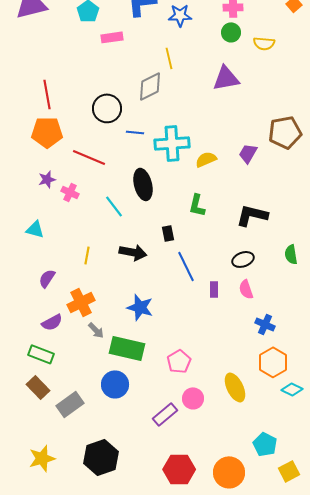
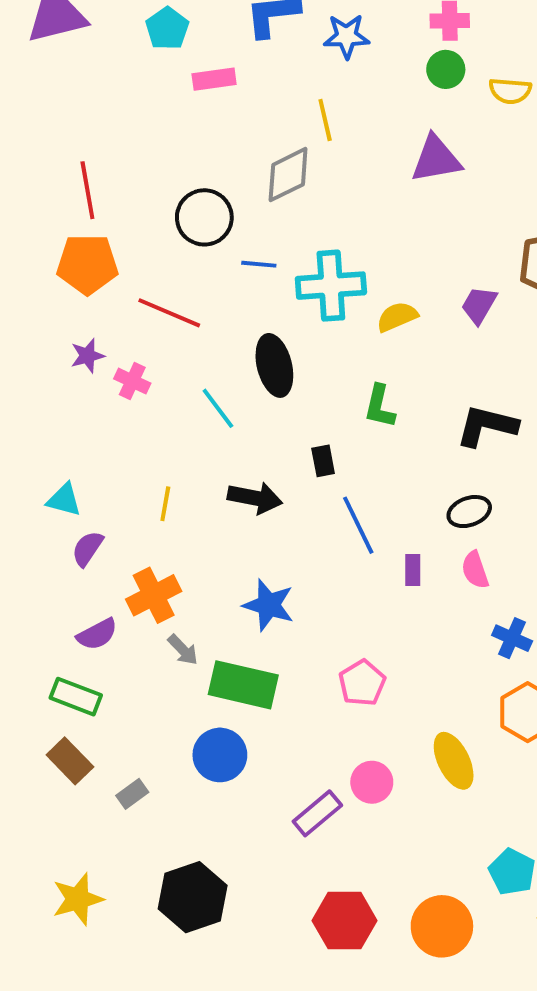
cyan triangle: (35, 229) -> (64, 500), moved
pink pentagon: (179, 361) -> (362, 683), moved
gray rectangle: (70, 404) -> (132, 794), size x0.6

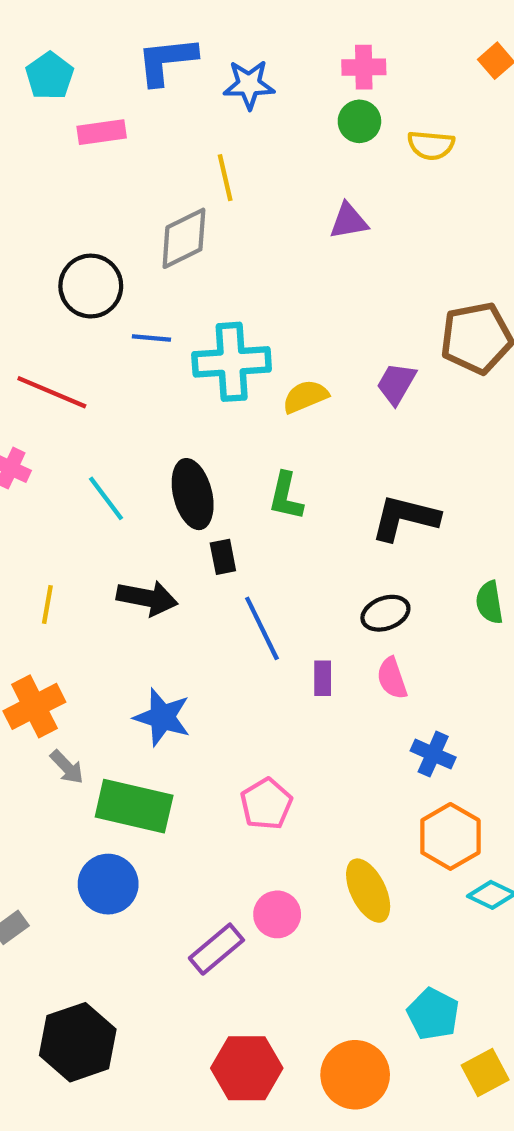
purple triangle: (436, 159) -> (349, 221), size x0.7
black ellipse: (274, 365) -> (193, 494), moved

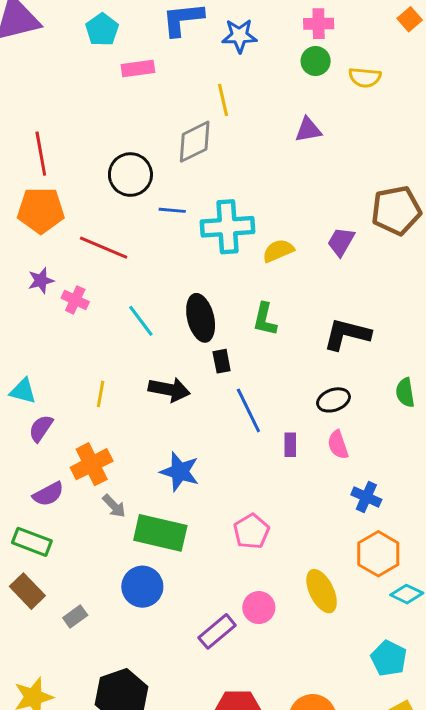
cyan pentagon: (433, 1014) -> (389, 658), moved

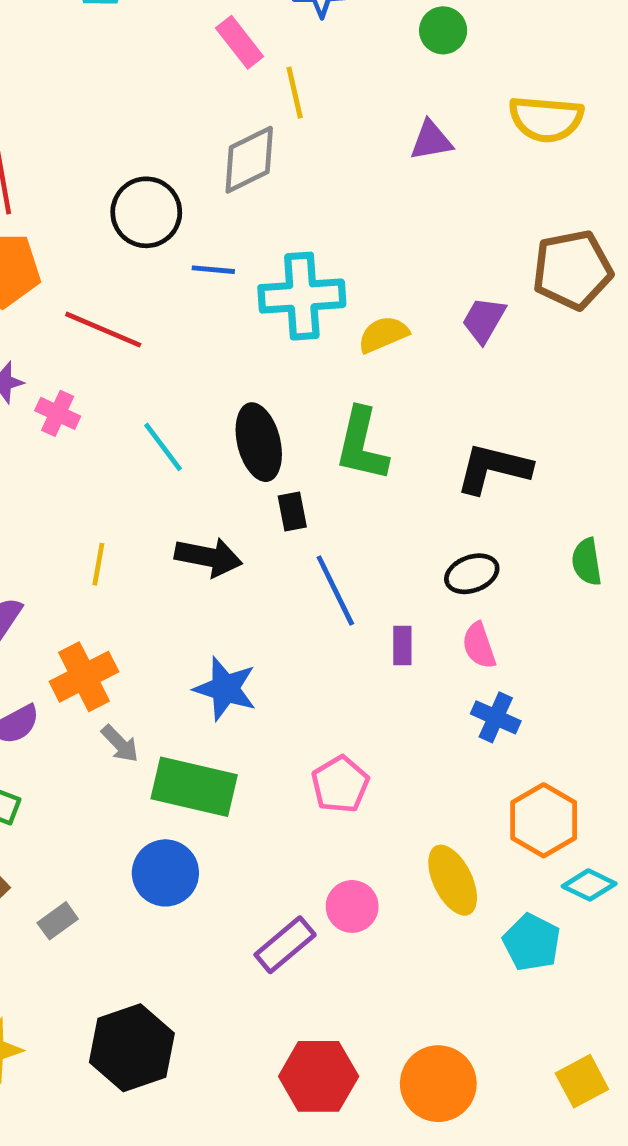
pink rectangle: (138, 68) -> (240, 42), moved, turned 60
yellow semicircle: (365, 77) -> (546, 119), moved, size x1.4
green L-shape: (265, 319) -> (362, 444), size x1.4
blue cross: (366, 497) -> (496, 717), moved
cyan pentagon: (389, 658) -> (532, 942), moved

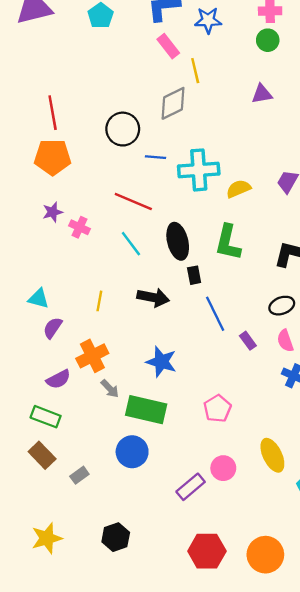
red line: (103, 330) -> (133, 202), moved
purple rectangle: (402, 646) -> (248, 341), turned -36
black hexagon: (132, 1048) -> (116, 537), size x0.7

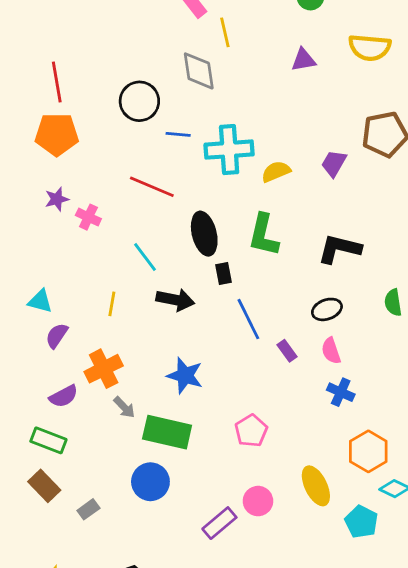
gray diamond: (173, 103) -> (199, 71), turned -72
cyan line: (131, 244) -> (145, 257), moved

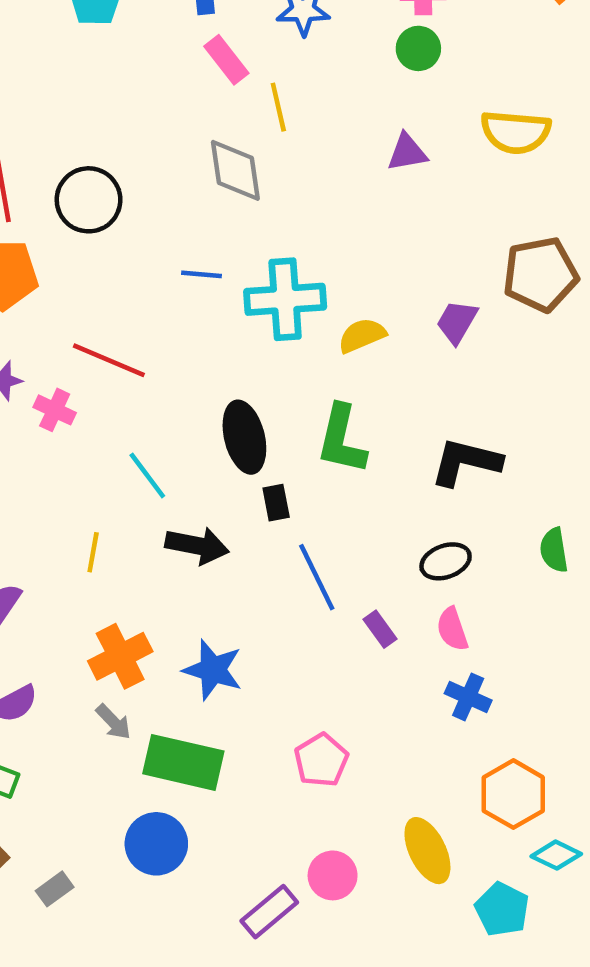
black circle: (139, 101) -> (89, 200), moved
red line: (152, 187) -> (109, 360), moved
orange cross: (104, 369) -> (120, 656), moved

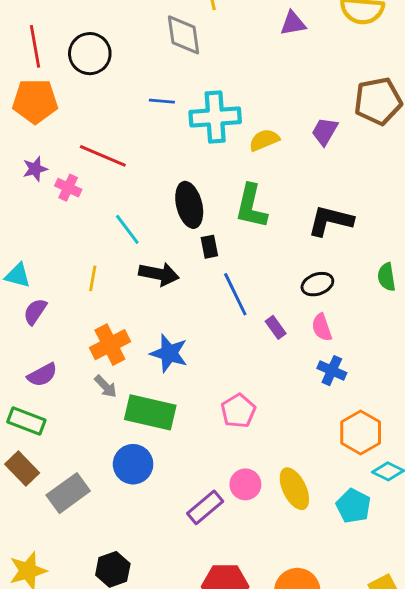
yellow ellipse: (427, 851) -> (294, 489), moved
gray rectangle: (55, 889) -> (68, 493), size x1.8

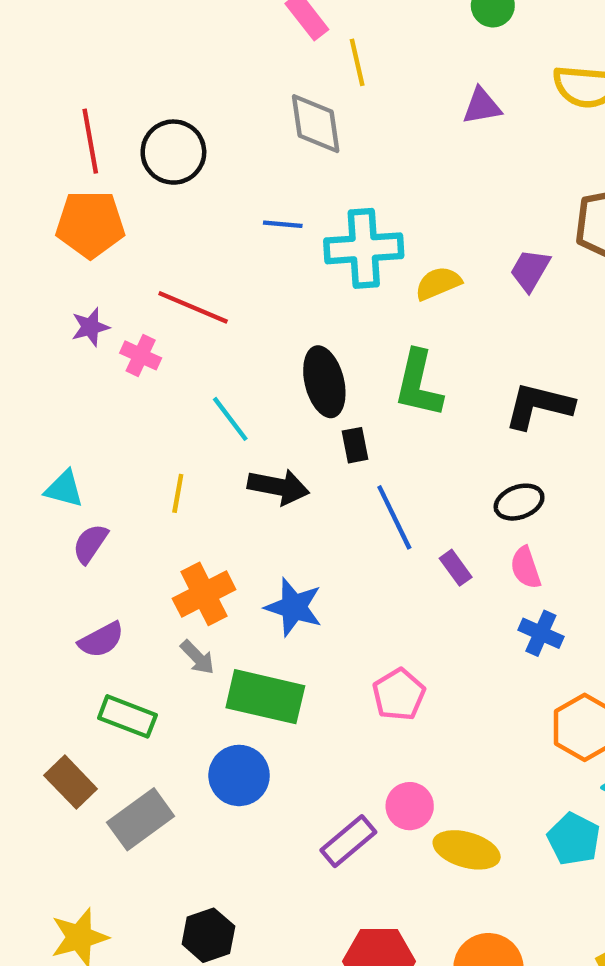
green rectangle: (26, 421) -> (127, 716), moved
yellow ellipse: (294, 489) -> (467, 850), moved, turned -48

